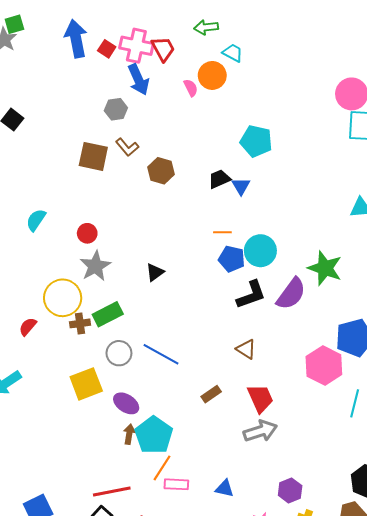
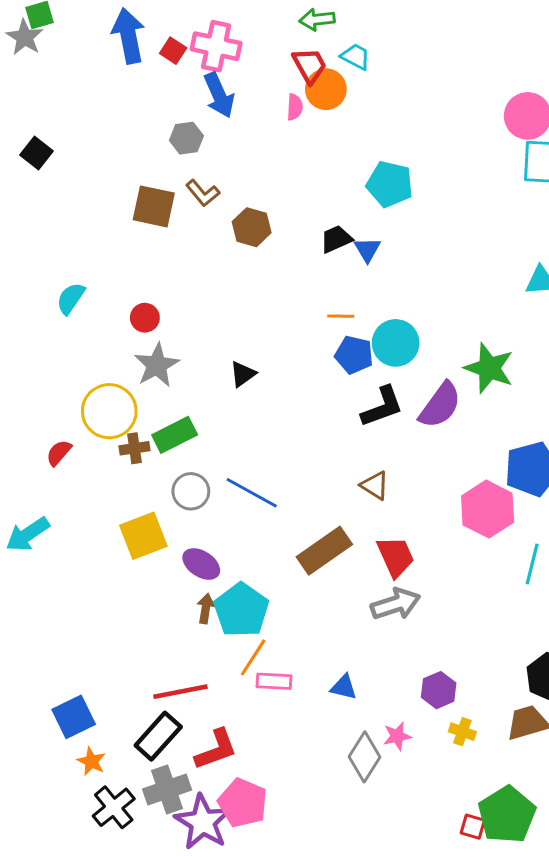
red trapezoid: (163, 49) -> (310, 65), moved
pink semicircle: (191, 88) -> (295, 107), turned 30
brown rectangle: (211, 394) -> (324, 551), size x1.8

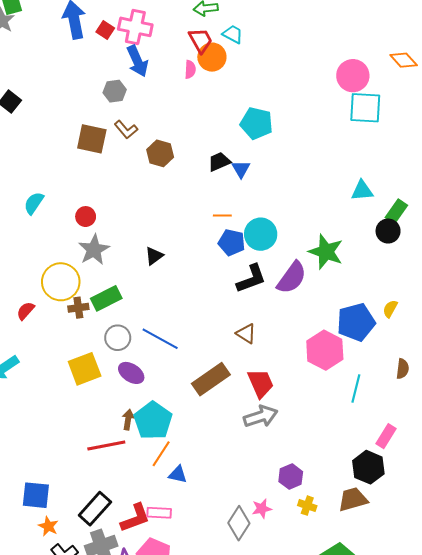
purple ellipse: (201, 564) -> (131, 373), moved
pink rectangle: (274, 681) -> (159, 513), moved
blue triangle: (344, 687) -> (178, 474), moved
red line: (180, 692) -> (106, 445), moved
blue square: (74, 717) -> (36, 495), turned 32

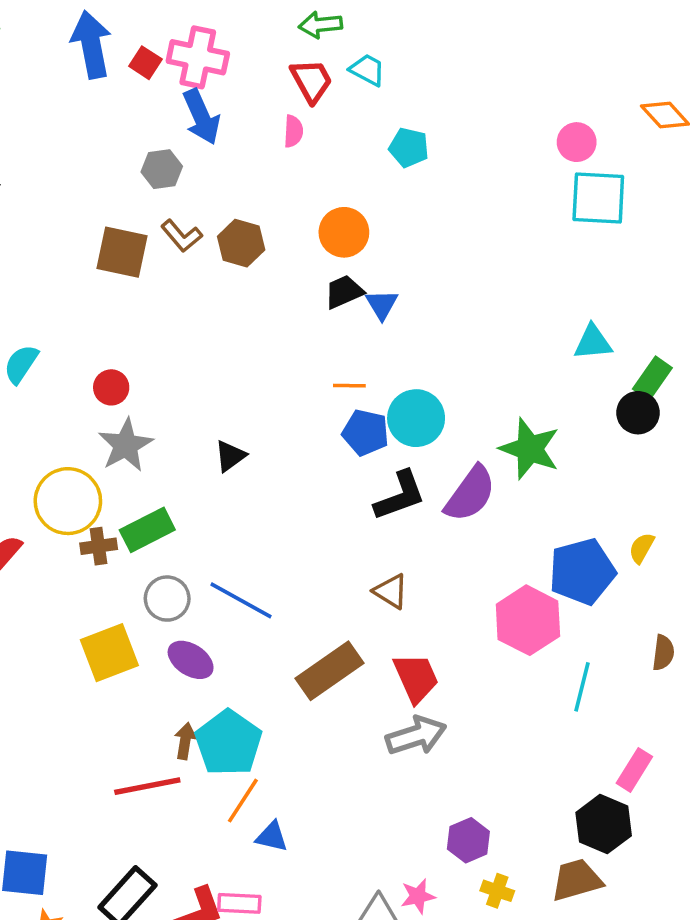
orange circle: (212, 57) -> (344, 232), moved
pink circle: (353, 76) -> (577, 142), size x0.7
cyan pentagon: (257, 123) -> (409, 147), moved, size x0.7
brown hexagon: (160, 153) -> (241, 243), moved

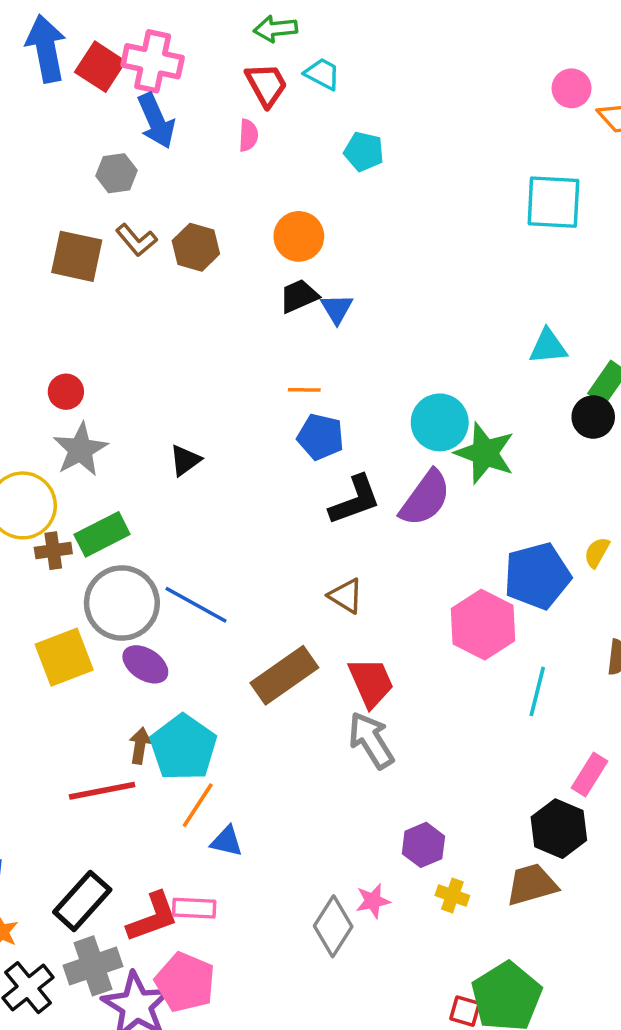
red square: (145, 63) -> (100, 67), size x1.5
pink circle: (577, 142) -> (572, 88), moved
cyan circle: (416, 418) -> (440, 422), moved
gray circle: (167, 599) -> (122, 603), size x1.6
gray arrow: (416, 736) -> (371, 740), turned -104

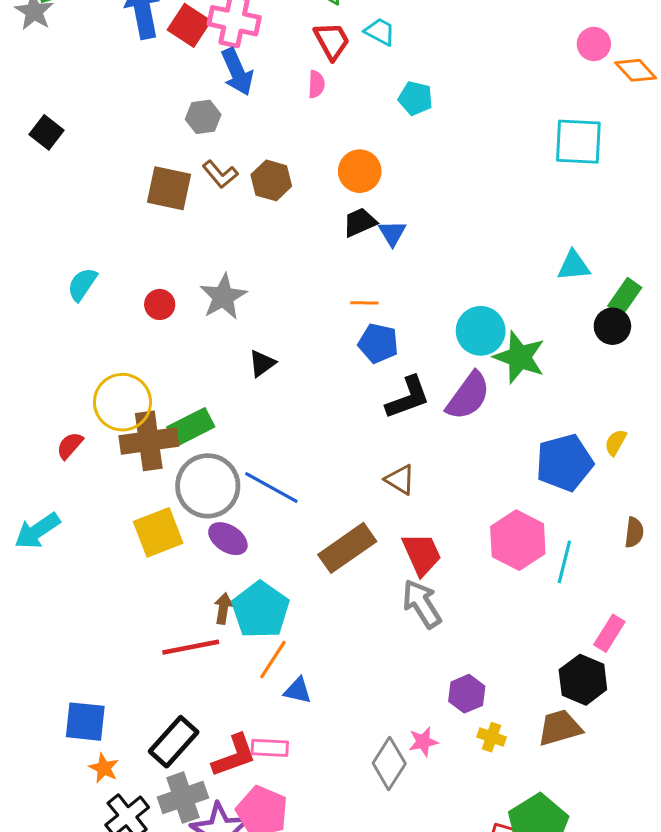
gray star: (80, 449) -> (223, 297), moved
brown cross: (53, 551) -> (149, 441), size x1.8
pink hexagon: (483, 625) -> (518, 540), moved

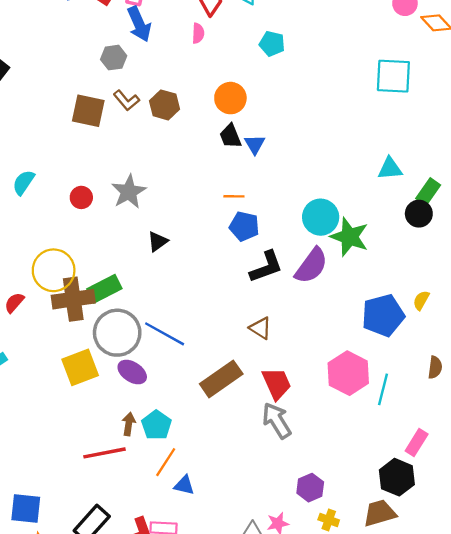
black trapezoid: (360, 222) -> (230, 136), turned -88
cyan pentagon: (260, 610) -> (156, 425), size x0.7

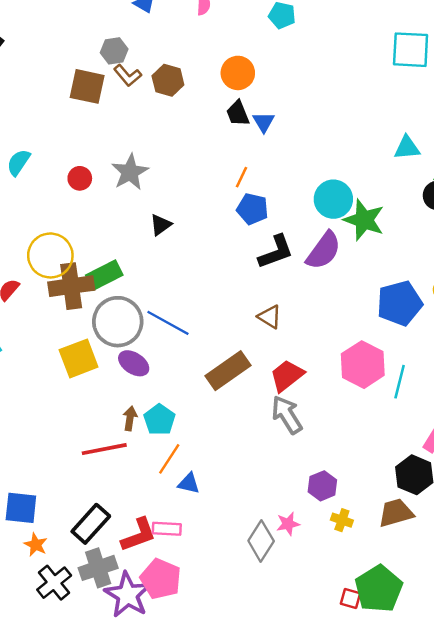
gray hexagon: (114, 58) -> (114, 51), moved
orange line: (234, 196) -> (241, 177), turned -66
red trapezoid: (277, 384) -> (287, 376), turned -104

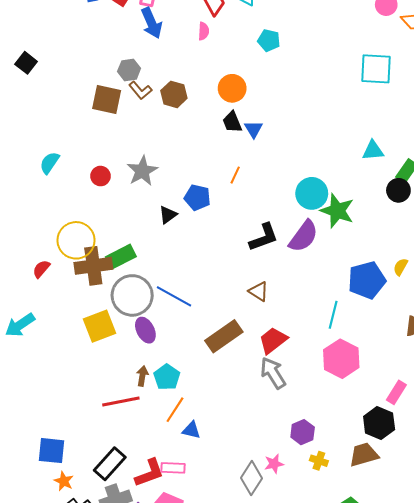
blue pentagon: (253, 209) -> (197, 197), moved
purple ellipse: (134, 363) -> (145, 330), turned 30
pink hexagon: (363, 365) -> (341, 359), moved
cyan line: (400, 382) -> (333, 315), moved

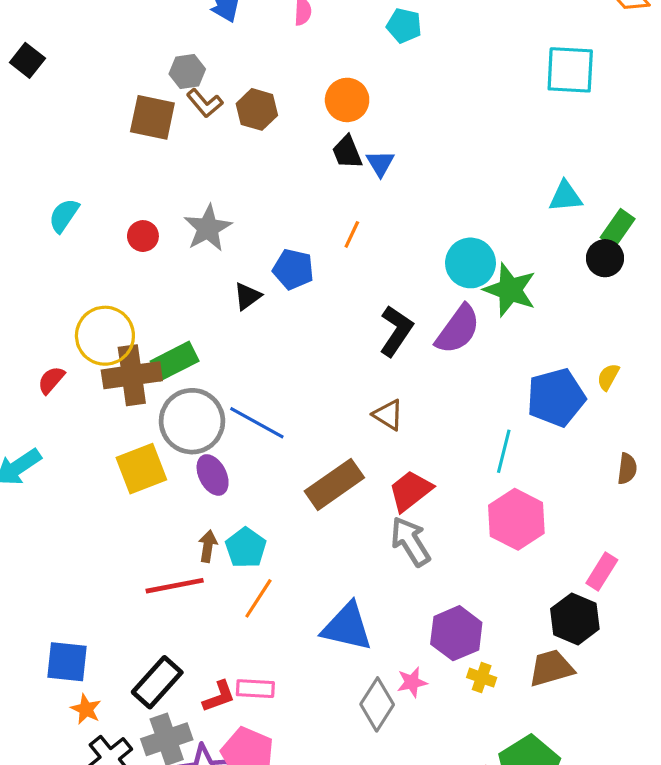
black L-shape: (264, 237) -> (396, 331), turned -36
blue triangle: (191, 430) -> (347, 627), moved, size x1.8
purple hexagon: (303, 432) -> (456, 633), size x1.4
red L-shape: (149, 473) -> (219, 697), size x0.7

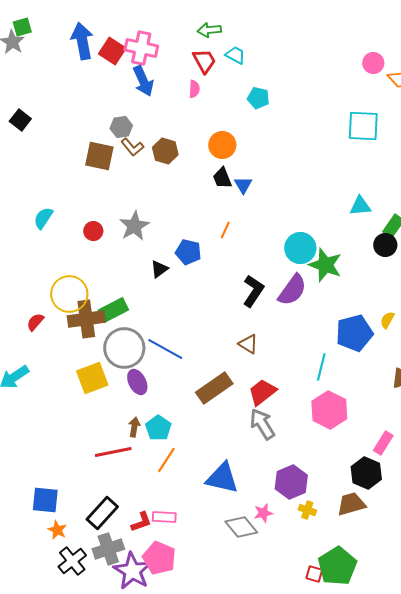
gray diamond: (377, 704) -> (241, 527), turned -72

